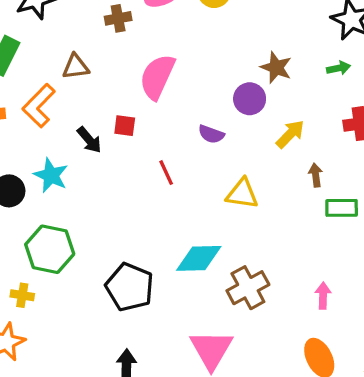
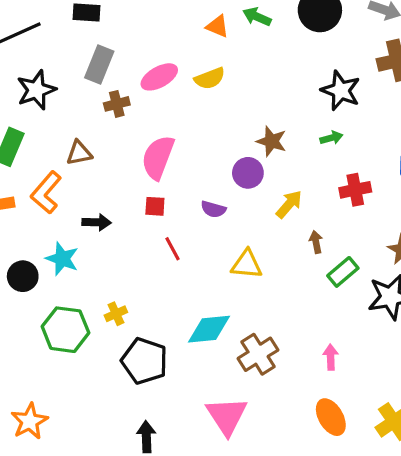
red square: (125, 126) -> (155, 206), moved
black arrow: (89, 140) -> (97, 222), turned -44
green rectangle: (342, 208) -> (343, 272), turned -36
yellow cross: (22, 295) -> (116, 314), moved, turned -30

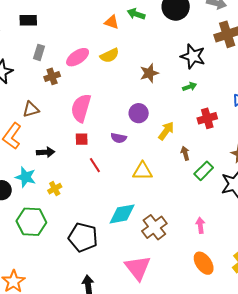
gray rectangle: (99, 65) -> (39, 52), size x0.7
brown star: (271, 141) -> (149, 73), moved, turned -30
yellow cross: (116, 314) -> (55, 189), moved

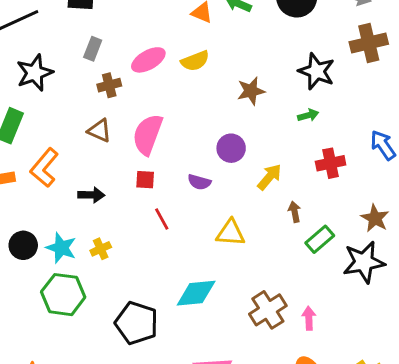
brown triangle: (31, 109) -> (99, 131), moved, turned 36
cyan star: (26, 177) -> (61, 248), moved
brown cross: (154, 227) -> (268, 310), moved

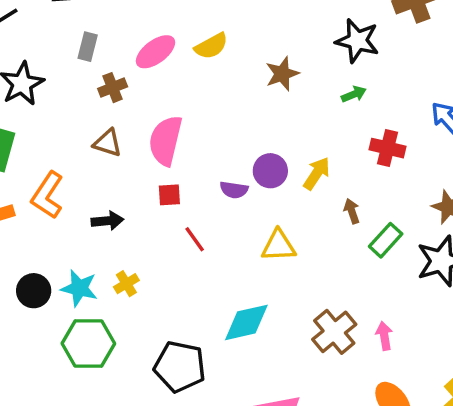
purple circle: (231, 148) -> (270, 171), moved
red cross: (331, 163) -> (387, 148), turned 32

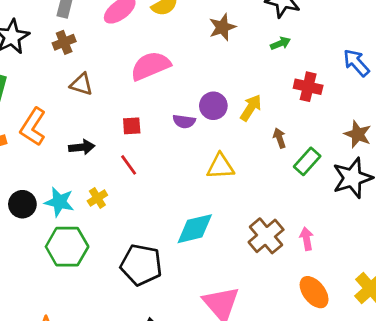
brown cross: (113, 88) -> (64, 42), moved
pink semicircle: (166, 141) -> (150, 66), moved, turned 54
red line: (195, 239) -> (129, 165), moved

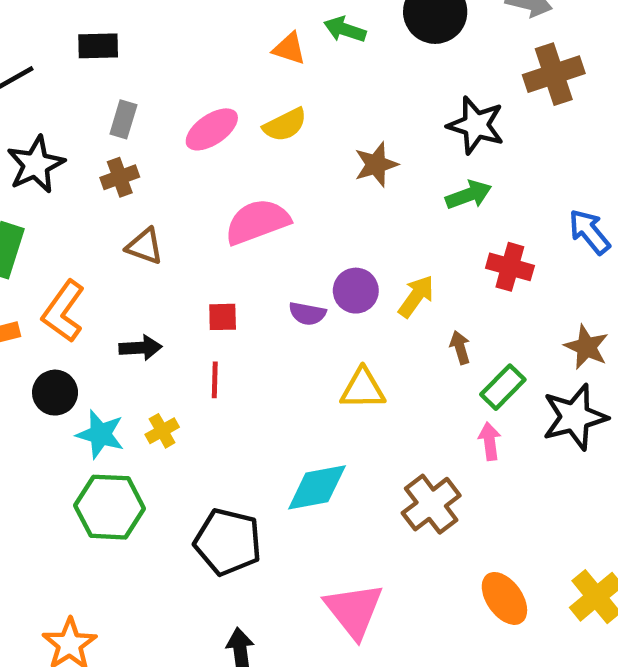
green arrow: (280, 43) -> (469, 195), size x1.4
red line: (129, 165) -> (215, 380), turned 35
black circle: (22, 204) -> (55, 393), moved
pink arrow: (307, 239) -> (490, 441), moved

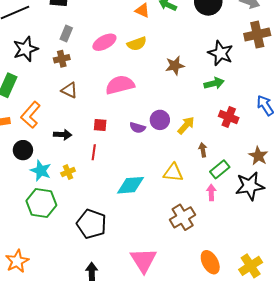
yellow triangle: (363, 389) -> (173, 173), moved
cyan diamond: (317, 487) -> (131, 185), moved

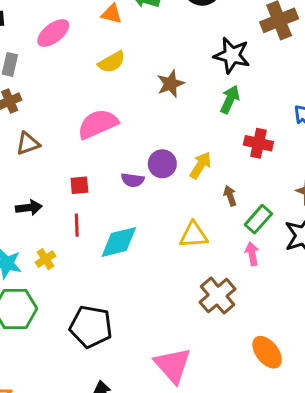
pink ellipse: (104, 42) -> (53, 33), moved
green arrow: (214, 83) -> (230, 99), turned -42
brown triangle: (69, 90) -> (28, 144), turned -36
cyan diamond: (131, 185) -> (119, 242), moved

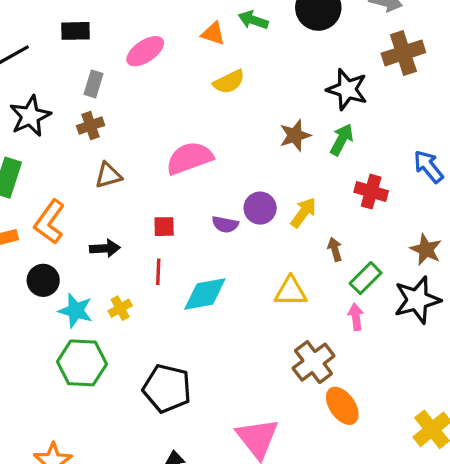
yellow semicircle: (112, 62) -> (229, 82), moved
brown star: (171, 84) -> (295, 135), moved
orange ellipse: (267, 352) -> (342, 406), moved

